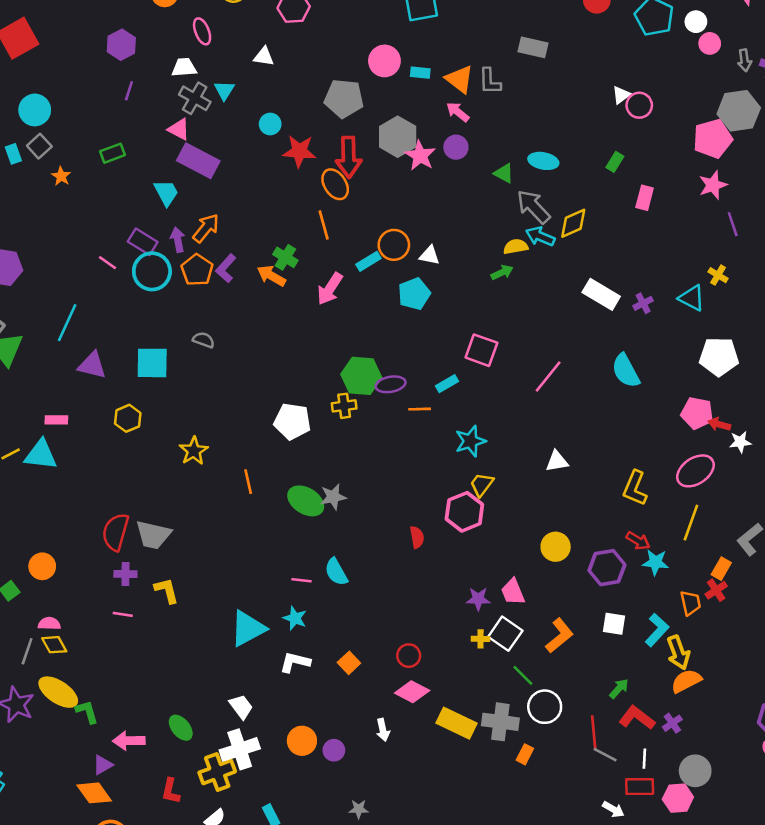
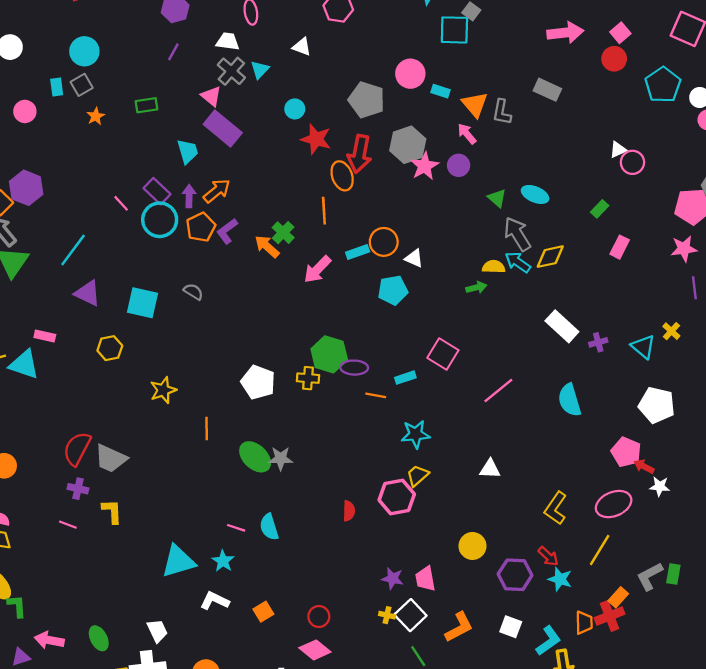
red cross: (716, 590) -> (610, 616), size x1.4

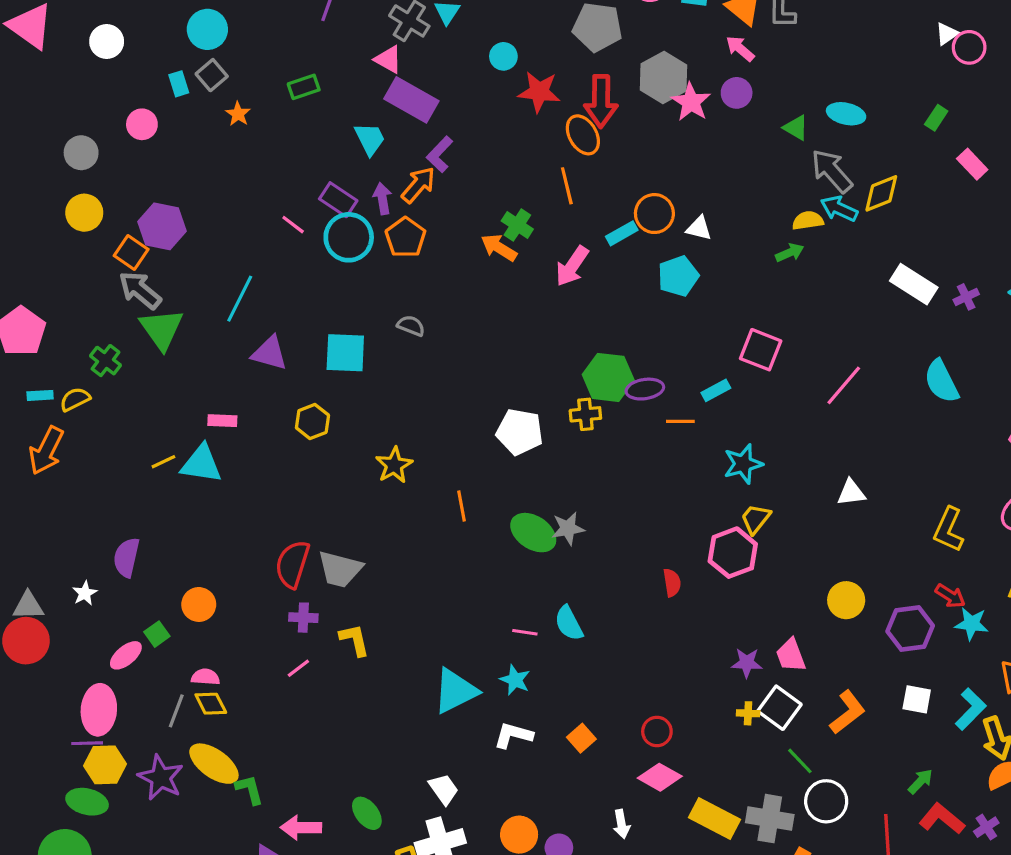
purple L-shape: (227, 231) -> (440, 154), moved
pink rectangle: (620, 247) -> (972, 164), turned -60
pink line: (68, 525) -> (298, 668), turned -48

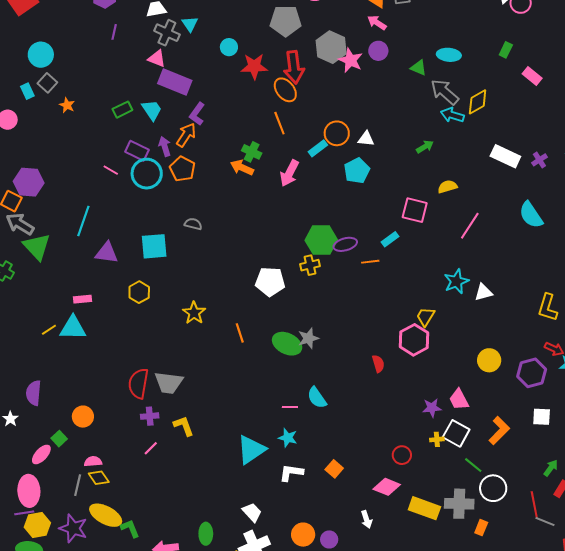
green rectangle: (304, 87) -> (122, 110), moved
yellow semicircle: (808, 221) -> (447, 187), moved
cyan star: (743, 464) -> (456, 281), moved
red circle: (657, 731) -> (402, 455), moved
green ellipse: (367, 813) -> (206, 534), turned 45

